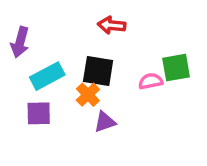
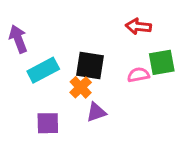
red arrow: (112, 25) -> (138, 26), moved
purple arrow: (20, 42) -> (18, 39), turned 144
purple square: (39, 113) -> (48, 123), moved

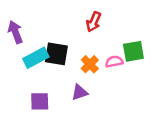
red arrow: (138, 26) -> (94, 22), moved, turned -72
black square: (90, 65) -> (56, 54), moved
orange cross: (81, 87) -> (90, 64), moved

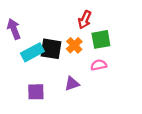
green square: (133, 51) -> (101, 39), moved
pink semicircle: (114, 62) -> (99, 65), moved
orange cross: (90, 64) -> (74, 45), moved

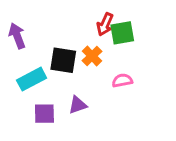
green square: (101, 39) -> (122, 33), moved
cyan rectangle: (32, 52) -> (32, 79), moved
purple triangle: (72, 84) -> (78, 105), moved

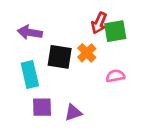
purple arrow: (17, 36) -> (30, 32), moved, turned -60
cyan rectangle: (32, 79) -> (30, 75), turned -75
purple triangle: (78, 105) -> (73, 113), moved

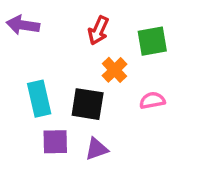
red arrow: (99, 23) -> (98, 30), moved
purple arrow: (30, 32) -> (23, 25), moved
black square: (60, 57) -> (88, 104), moved

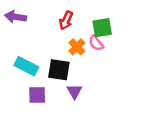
cyan rectangle: (39, 99) -> (26, 66), turned -50
pink semicircle: (152, 100) -> (96, 43), moved, turned -119
purple triangle: (97, 149) -> (74, 91), moved, turned -42

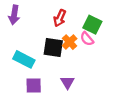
purple arrow: (16, 17) -> (14, 15), turned -90
green square: (102, 28) -> (92, 25), turned 36
black square: (59, 70) -> (53, 47), moved

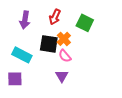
purple arrow: (14, 15) -> (25, 20), moved
pink semicircle: (87, 39) -> (65, 56), moved
purple square: (34, 86) -> (15, 79), moved

